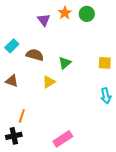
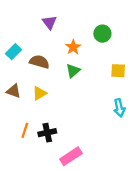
orange star: (65, 13) -> (73, 47), moved
green circle: (87, 14) -> (102, 34), moved
yellow triangle: (49, 82) -> (39, 93), moved
black cross: (14, 136) -> (47, 133), moved

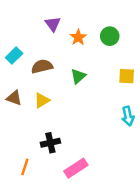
orange star: (73, 47) -> (78, 37), moved
brown semicircle: (39, 62) -> (42, 66), turned -30
orange line: (25, 130) -> (25, 167), moved

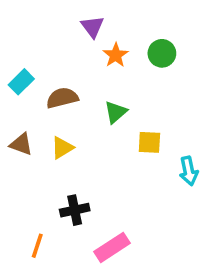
purple triangle: (53, 24) -> (92, 27), moved
yellow square: (127, 76) -> (149, 142), moved

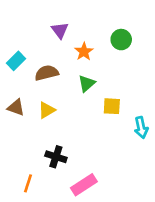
purple triangle: (92, 27) -> (60, 30), moved
orange star: (116, 55) -> (84, 52), moved
black cross: (75, 210) -> (56, 157), turned 30

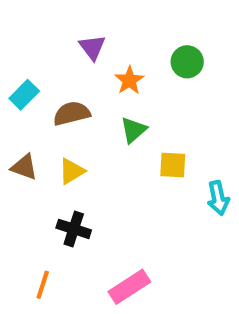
black cross: (56, 157) -> (74, 229), moved

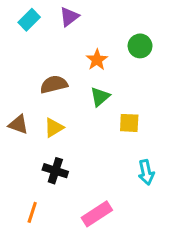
purple triangle: (92, 47) -> (69, 17), moved, turned 30
cyan rectangle: (24, 95) -> (29, 20), moved
cyan arrow: (218, 198) -> (146, 172), moved

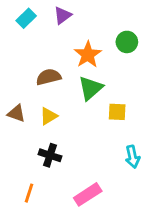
orange star: (97, 60) -> (88, 55), size x1.4
green triangle: (100, 97) -> (91, 88), size x1.4

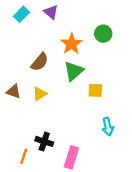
purple triangle: (63, 15) -> (51, 12), turned -42
brown semicircle: (49, 77) -> (40, 62), turned 144
black cross: (50, 155) -> (44, 141), moved
pink rectangle: (88, 194) -> (71, 157), turned -40

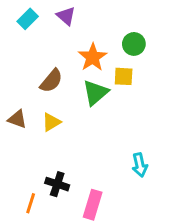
yellow square: (95, 90) -> (124, 76), moved

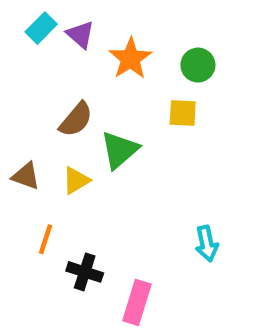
purple triangle: (66, 16) -> (80, 35), moved
orange star: (93, 57) -> (130, 59), moved
green triangle: (96, 93) -> (120, 150), moved
orange line: (31, 203) -> (45, 239), moved

